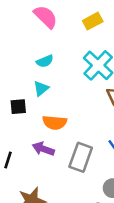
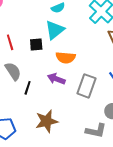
cyan triangle: (41, 88) -> (55, 30), size x1.5

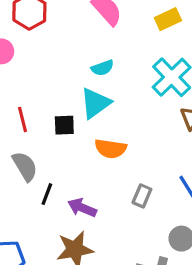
purple arrow: (56, 79) -> (82, 208), moved
gray rectangle: (86, 86) -> (142, 196), size x0.6

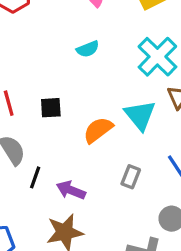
cyan triangle: (95, 103) -> (140, 115), moved, turned -32
orange semicircle: (111, 149) -> (98, 130), turned 136

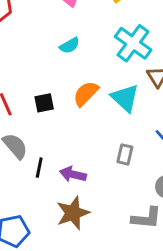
orange semicircle: (98, 130) -> (86, 94), moved

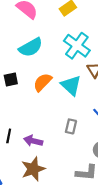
cyan semicircle: (70, 46) -> (31, 47), size x1.6
black square: (44, 103) -> (11, 80), moved

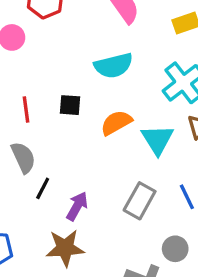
gray rectangle: (71, 126) -> (140, 201), size x1.5
purple arrow: (33, 141) -> (77, 206), turned 90

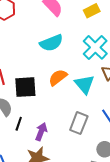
black square: (70, 105) -> (25, 87), moved, size x1.6

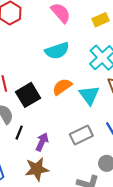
black square: (25, 87) -> (28, 95), turned -30
gray rectangle: (79, 123) -> (81, 135), turned 40

